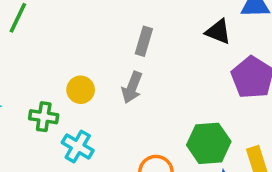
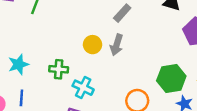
gray rectangle: (144, 41) -> (122, 13), turned 30
yellow circle: (81, 90) -> (93, 45), moved

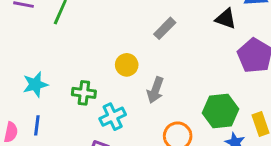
gray arrow: (117, 45) -> (155, 90), moved
cyan cross: (83, 88) -> (113, 117), turned 36

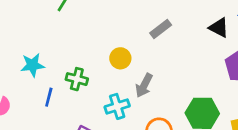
cyan cross: (113, 117) -> (117, 106), moved
blue line: (37, 125) -> (49, 97), moved

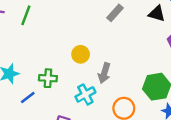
gray rectangle: (161, 29) -> (115, 13), moved
blue line: (49, 97) -> (28, 97), turned 49

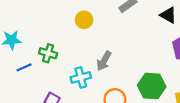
yellow circle: (81, 54) -> (84, 20), moved

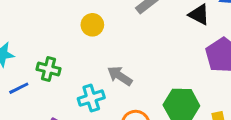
gray arrow: (104, 61) -> (120, 76), turned 96

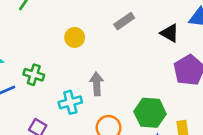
gray arrow: (120, 76) -> (97, 84), turned 50

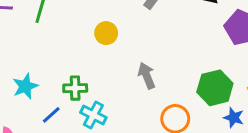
cyan cross: (70, 102) -> (93, 115), moved, turned -30

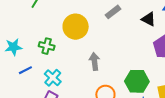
yellow circle: (106, 33) -> (76, 27), size x1.6
green cross: (75, 88) -> (47, 46), moved

